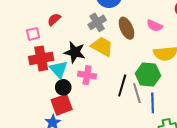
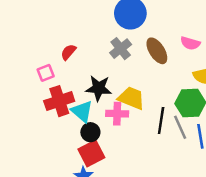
yellow trapezoid: (102, 47) -> (131, 98), moved

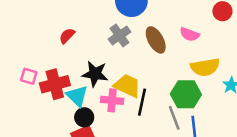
pink square: (46, 73) -> (29, 76), moved, turned 35
black line: (161, 120) -> (142, 102), moved

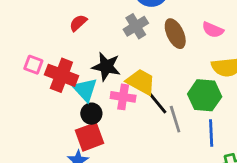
red cross: (55, 84) -> (61, 75), turned 32
black line: (142, 102) -> (156, 101), turned -55
gray line: (174, 118) -> (175, 119), moved

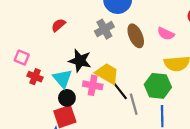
red cross: (61, 75) -> (35, 77), moved, size x0.6

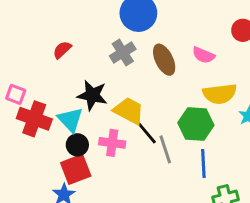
red cross: (35, 77) -> (34, 119), size x1.6
pink cross: (93, 85) -> (112, 143), moved

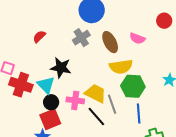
yellow semicircle: (220, 94) -> (121, 67), moved
yellow trapezoid: (129, 111) -> (96, 93), moved
black line: (145, 131) -> (96, 116), moved

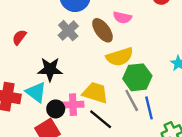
pink semicircle: (137, 38) -> (122, 17), moved
black circle: (51, 102) -> (56, 109), moved
gray line: (112, 104) -> (132, 100), moved

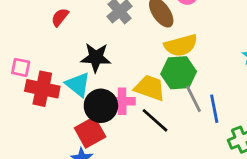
green hexagon: (137, 77) -> (179, 73), moved
black circle: (56, 109) -> (101, 106), size x1.5

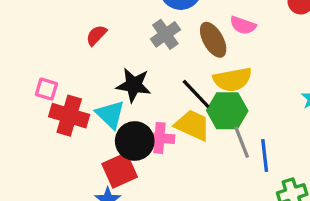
black line: (155, 120) -> (196, 94), moved

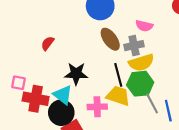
gray cross: (165, 34) -> (134, 46), moved, turned 30
brown ellipse: (213, 40) -> (110, 39), moved
black line: (196, 94) -> (118, 75), turned 35
black circle: (135, 141) -> (61, 113), moved

